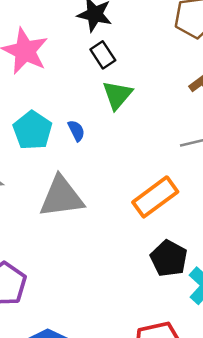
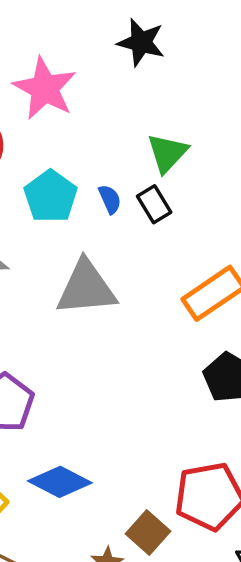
black rectangle: (103, 55) -> (154, 204), moved

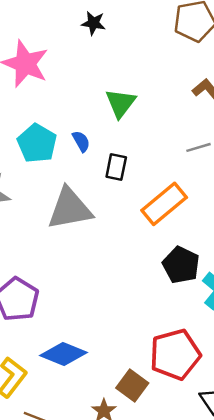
black star: (141, 42) -> (93, 23), size x0.7
black rectangle: (154, 204) -> (116, 167), moved, turned 48

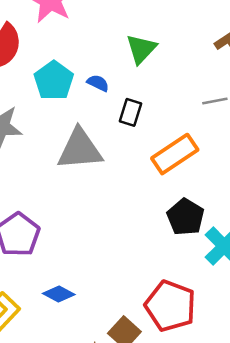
blue semicircle: (81, 141) -> (98, 83), turned -40
blue diamond: (64, 354) -> (59, 294), size x0.7
red pentagon: (175, 354) -> (170, 306), turned 30

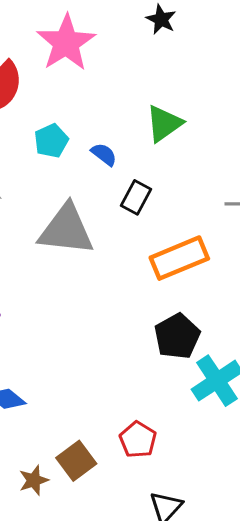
cyan pentagon: (54, 81) -> (51, 141), size x0.7
red pentagon: (170, 306) -> (138, 440), size x0.6

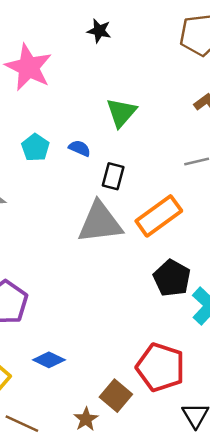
gray triangle: (66, 230) -> (100, 223), moved
red pentagon: (138, 440) -> (161, 367), size x1.6

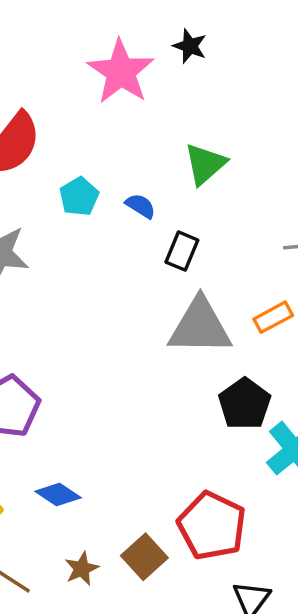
pink star: (28, 67) -> (121, 72), moved
orange rectangle: (159, 216) -> (273, 317), moved, size x0.6
gray triangle: (100, 223) -> (200, 327), moved
brown star: (86, 419) -> (82, 569), moved

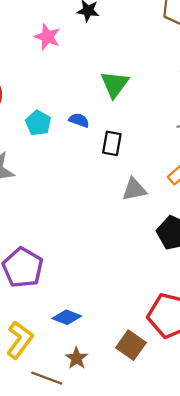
pink star: (121, 72) -> (47, 37), size x0.6
gray triangle: (200, 327) -> (134, 189), size x0.6
brown star: (82, 569) -> (77, 358), moved

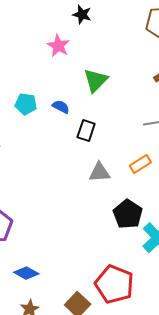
pink star: (47, 37) -> (58, 46), moved
cyan pentagon: (38, 123) -> (26, 104), turned -30

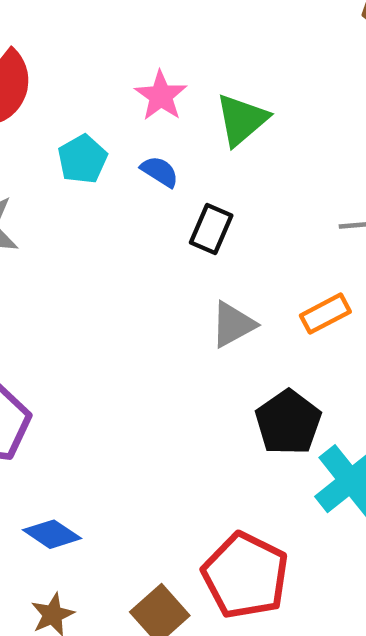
pink star: (58, 46) -> (161, 96), moved
cyan pentagon: (26, 104) -> (82, 159), turned 30
gray triangle: (99, 172) -> (233, 325), turned -30

